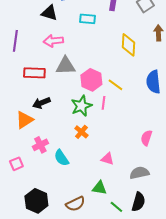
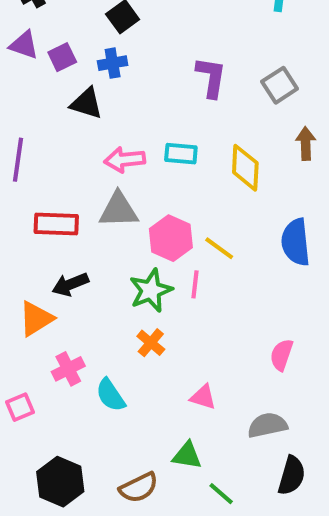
cyan rectangle: (87, 19) -> (181, 154), moved
pink arrow: (53, 41) -> (125, 160), moved
black semicircle: (138, 202) -> (292, 476), moved

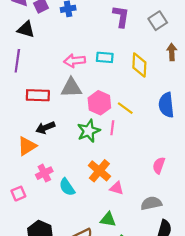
black triangle: (86, 103) -> (26, 29), moved
orange cross: (151, 343) -> (99, 171), moved, size x1.5

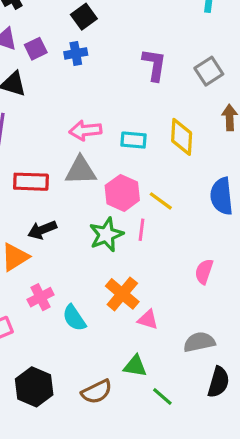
cyan rectangle: (105, 57) -> (133, 140), moved
pink semicircle: (159, 165) -> (204, 271), moved

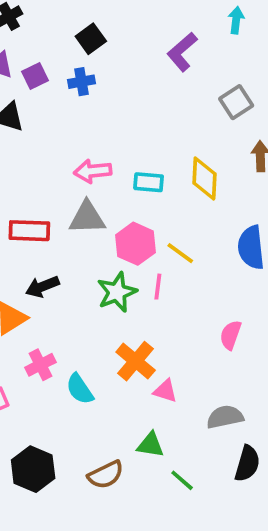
purple L-shape: (154, 65) -> (182, 52), moved, turned -140

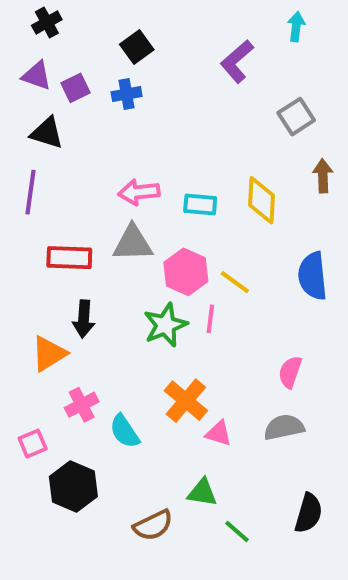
black arrow: (42, 287) -> (84, 319), turned -64
gray semicircle: (225, 417) -> (284, 427), moved
black hexagon: (33, 469) -> (73, 486), moved

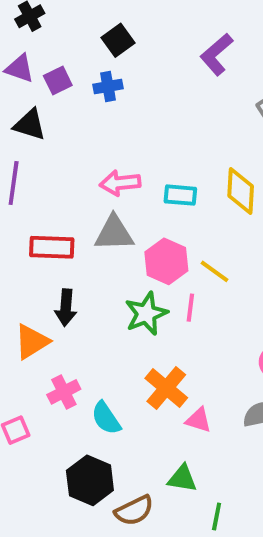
black hexagon: (73, 486) -> (90, 480), moved
green line: (237, 531) -> (217, 517), turned 60

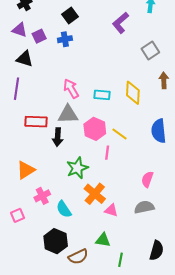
pink arrow: (120, 183) -> (71, 89), turned 66
black arrow: (66, 308) -> (58, 137), moved
green star: (146, 314) -> (77, 168), moved

